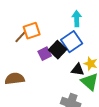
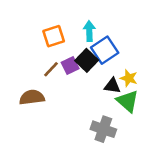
cyan arrow: (77, 19) -> (89, 31), moved
brown line: (21, 37) -> (51, 69), moved

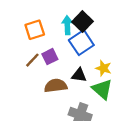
black square: (87, 60) -> (82, 22), moved
black triangle: (112, 86) -> (79, 75), moved
brown semicircle: (32, 97) -> (56, 86), moved

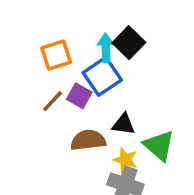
blue square: (81, 43) -> (102, 76), moved
purple square: (50, 57) -> (79, 96), turned -35
yellow star: (103, 68) -> (125, 160), moved

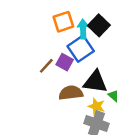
orange square: (56, 55) -> (63, 22), moved
black triangle: (124, 124) -> (95, 82), size x1.5

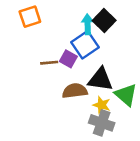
orange square: (63, 22) -> (30, 17), moved
brown line: (46, 66) -> (49, 63), turned 42

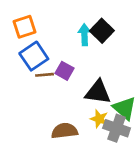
blue square: (85, 45) -> (34, 56), moved
brown semicircle: (75, 91) -> (64, 131), moved
gray cross: (102, 123) -> (117, 128), moved

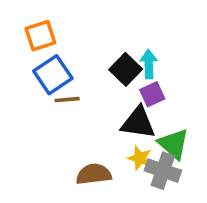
black square: (102, 31) -> (126, 69), moved
cyan arrow: (85, 35) -> (149, 64), moved
purple square: (64, 71) -> (152, 94), moved, turned 36

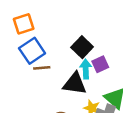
cyan arrow: (149, 64) -> (86, 69), moved
black triangle: (138, 123) -> (75, 84), moved

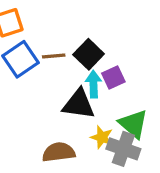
brown line: (42, 68) -> (54, 56), moved

